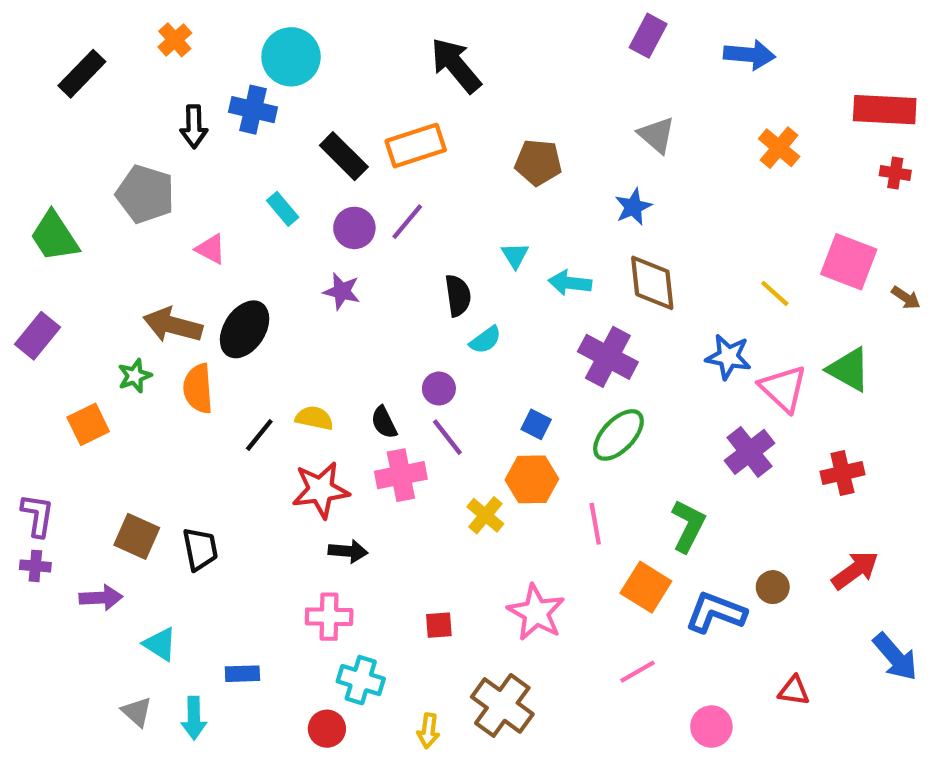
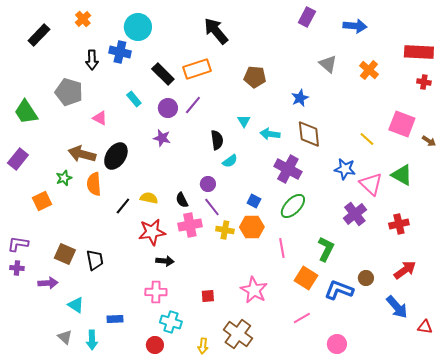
gray triangle: (657, 135) -> (328, 64), moved
purple L-shape: (37, 515) -> (18, 244), turned -90
yellow cross: (485, 515) -> (225, 230), moved, turned -30
blue arrow: (895, 657) -> (397, 307), moved
red triangle: (794, 691) -> (425, 327), moved

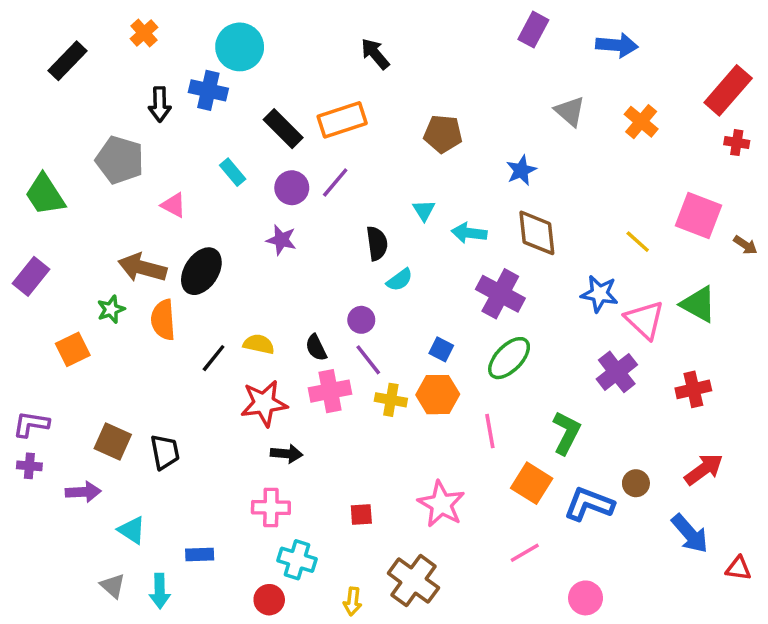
black arrow: (216, 31) -> (375, 54), size x0.7
red rectangle: (419, 52) -> (728, 90), turned -52

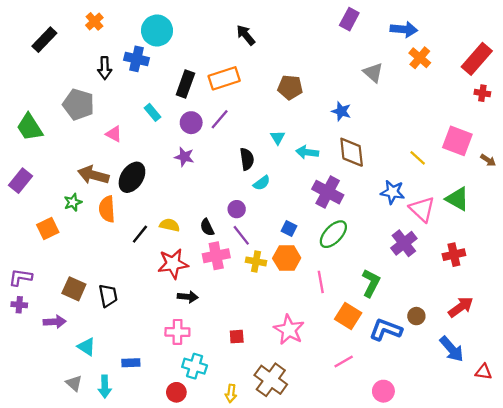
orange cross: (641, 122) -> (420, 58), moved
black rectangle: (283, 129) -> (185, 84), turned 65
blue star: (521, 170) -> (341, 111), turned -30

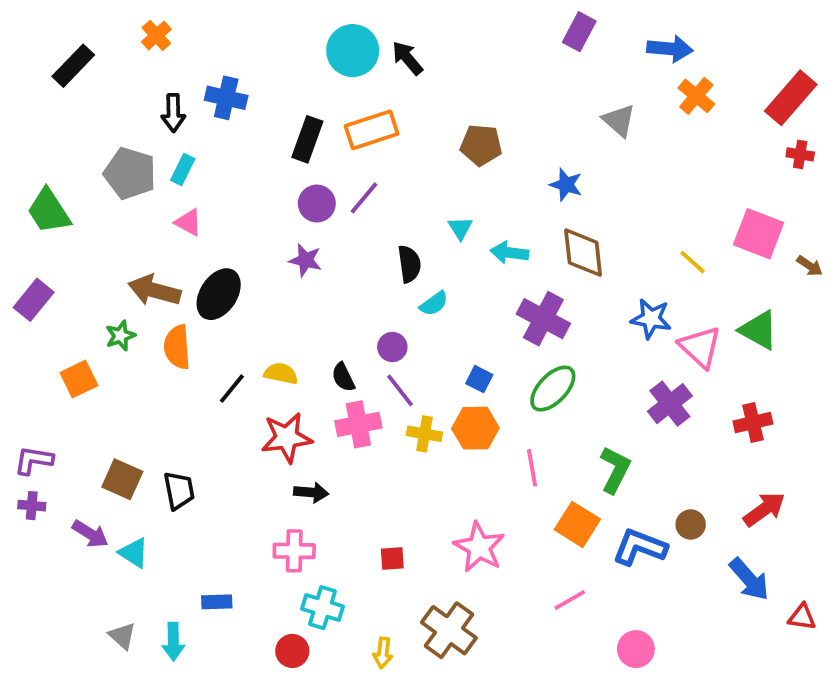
cyan circle: (157, 31) -> (353, 51), moved
cyan rectangle: (152, 112) -> (183, 170), moved, turned 66
purple arrow: (55, 322) -> (90, 534), turned 35
cyan triangle: (86, 347) -> (134, 553), moved

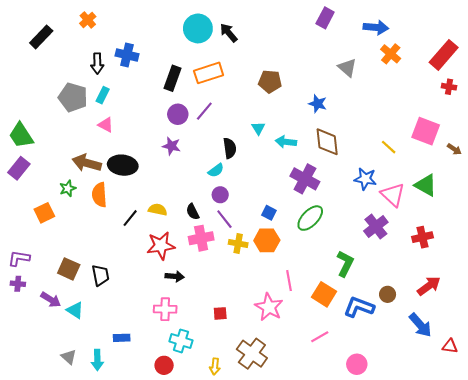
green trapezoid: (49, 211) -> (21, 135), moved
black ellipse: (219, 294) -> (123, 165), turned 64
cyan semicircle: (434, 304) -> (216, 170), moved
pink line: (532, 468) -> (289, 281), moved

